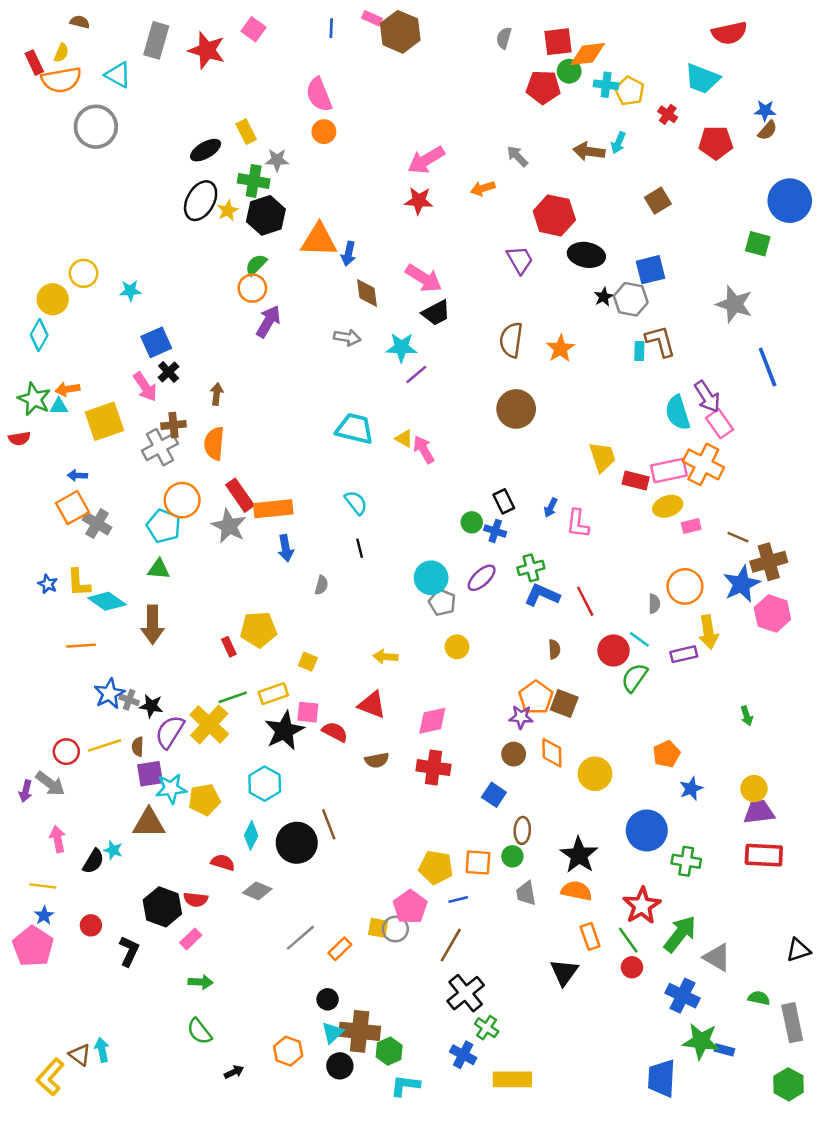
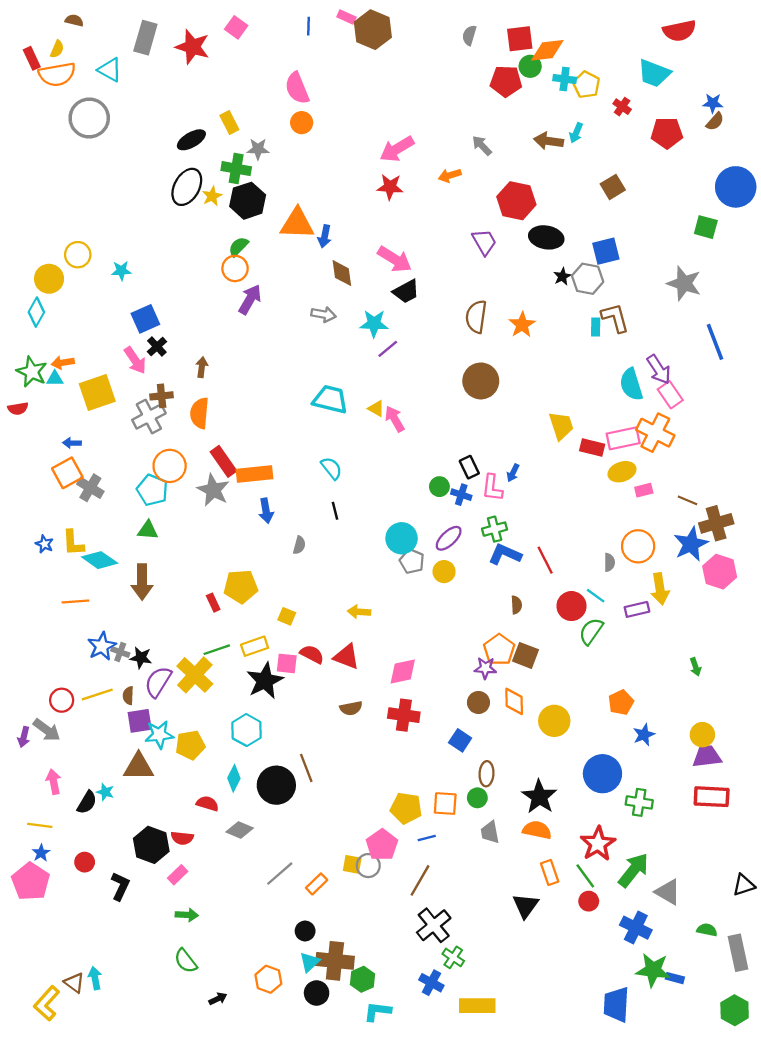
pink L-shape: (578, 524) -> (492, 488), moved
yellow circle: (457, 647) -> (444, 572), moved
red semicircle: (335, 732) -> (312, 654), moved

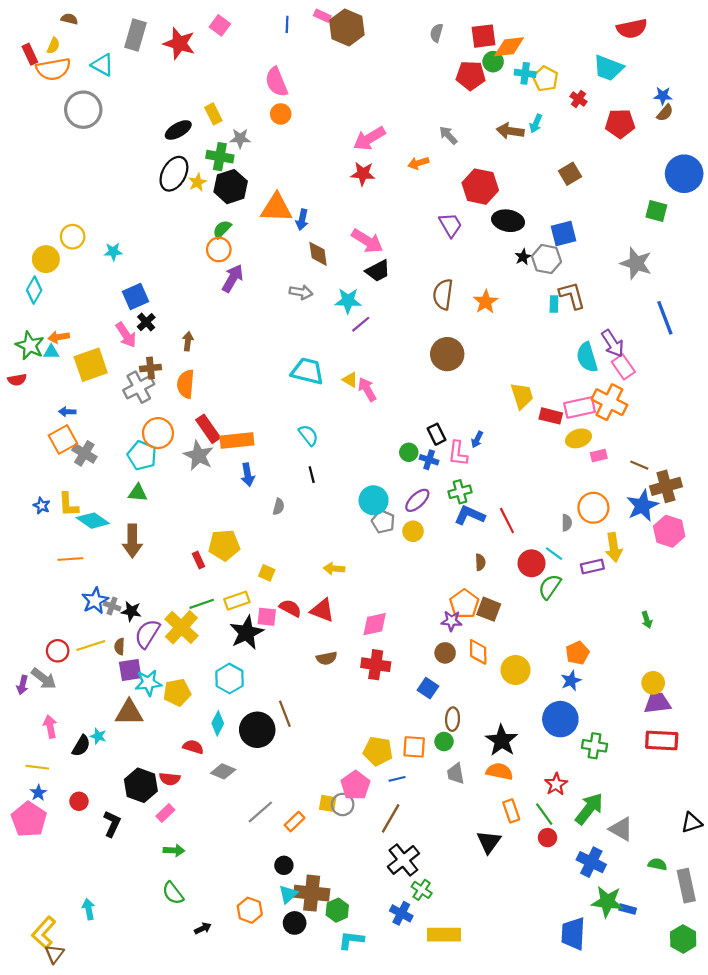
blue star: (644, 735) -> (571, 681), moved
red star: (598, 844) -> (556, 784), size x0.7
brown triangle: (74, 983) -> (54, 954), moved, turned 30

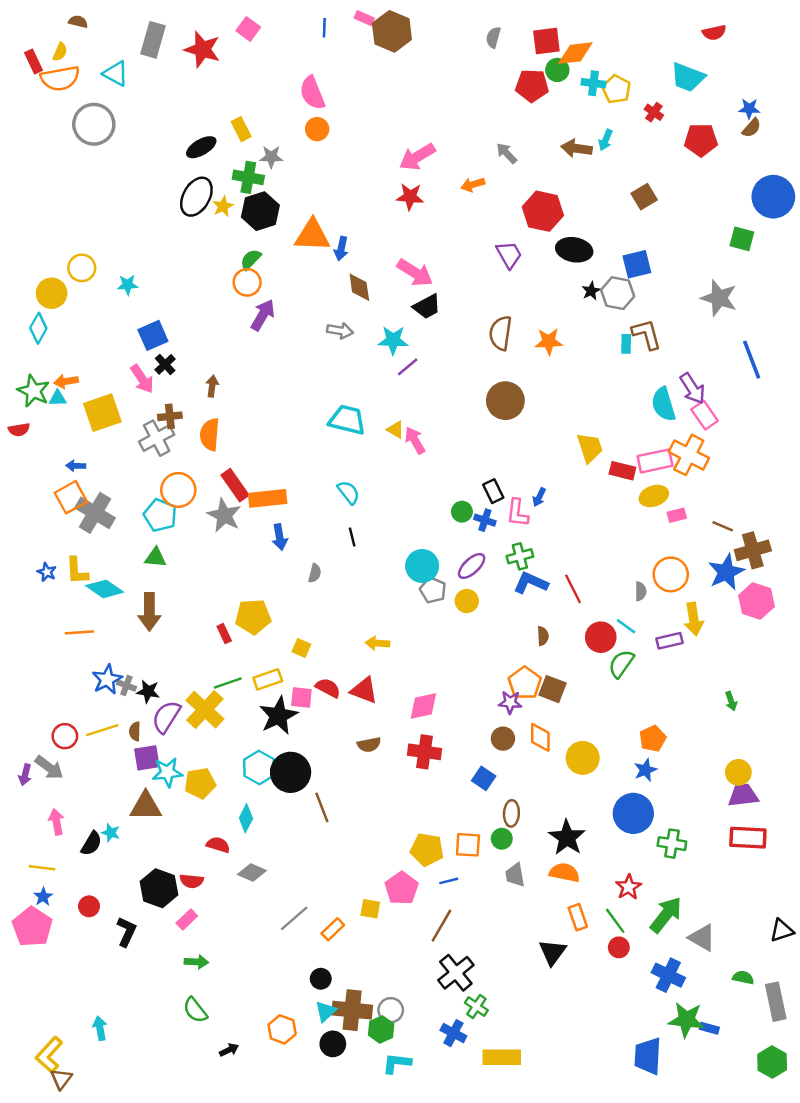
red semicircle: (632, 29) -> (714, 33), size x0.7
orange star: (486, 302) -> (549, 341), turned 30
gray cross: (84, 453) -> (95, 513), size x1.4
black circle: (257, 730) -> (291, 772), moved
gray circle: (343, 804) -> (391, 1010), moved

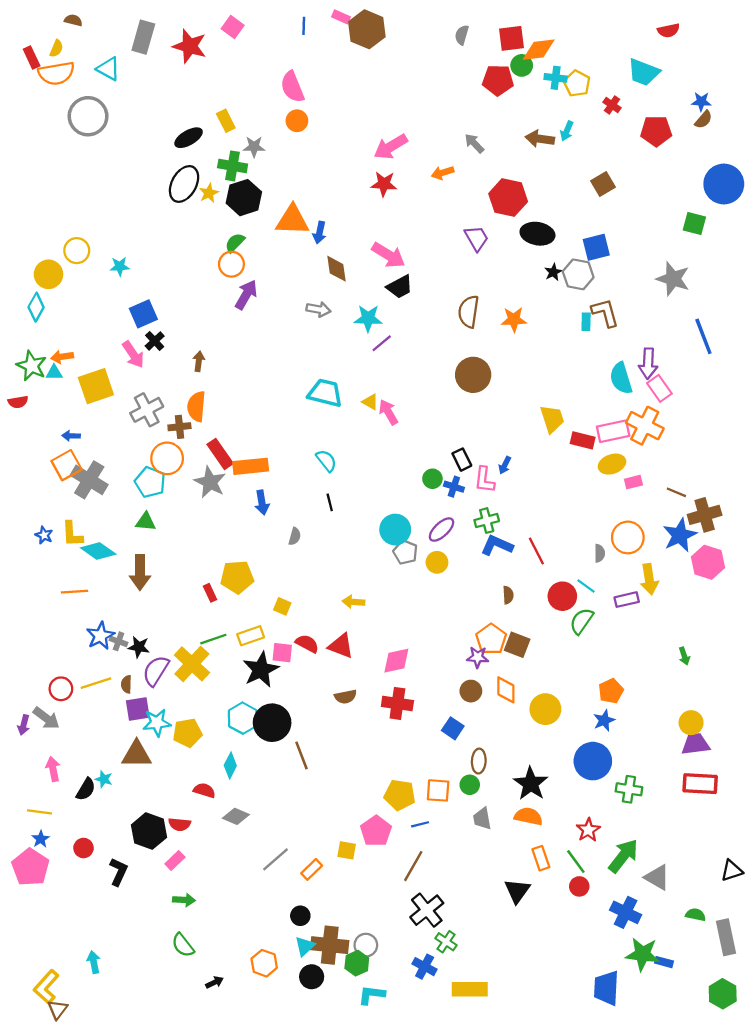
purple arrow: (692, 389) -> (648, 364), turned 36
brown cross: (170, 416) -> (179, 427), moved

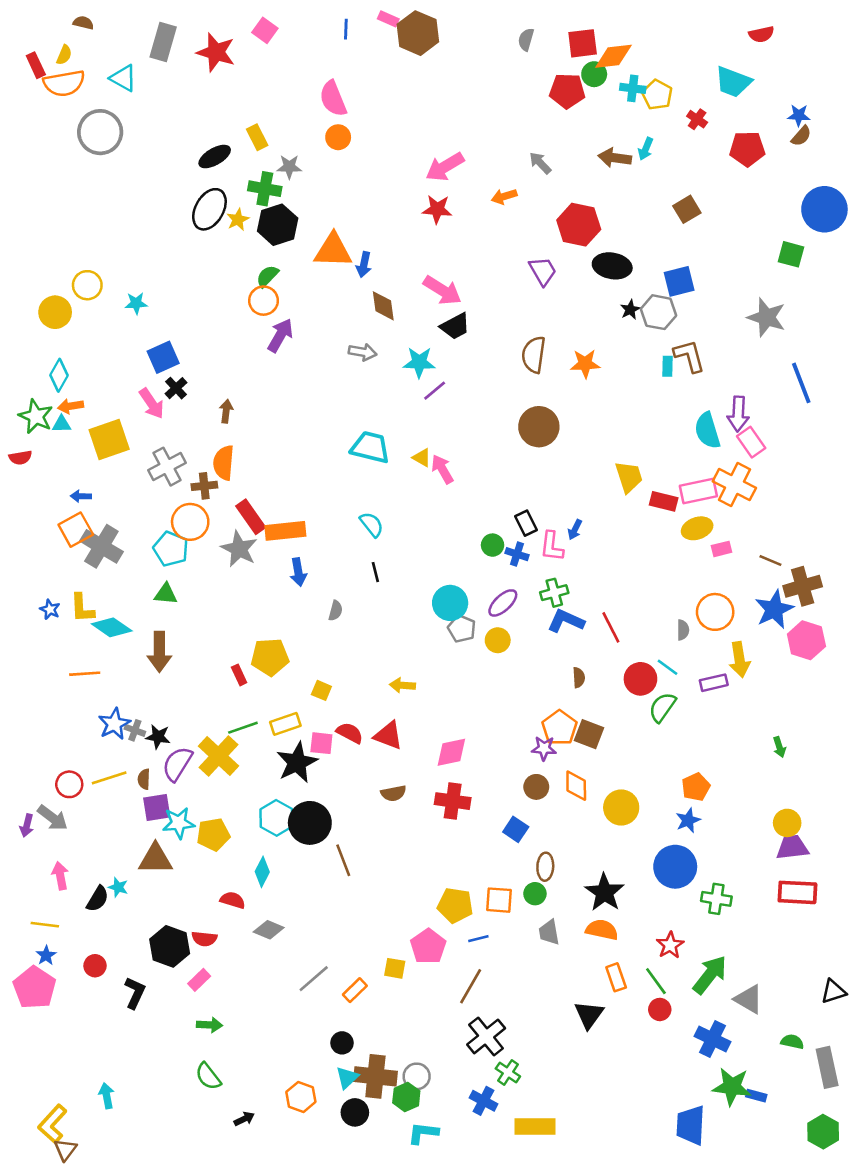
cyan diamond: (36, 307) -> (59, 375), moved

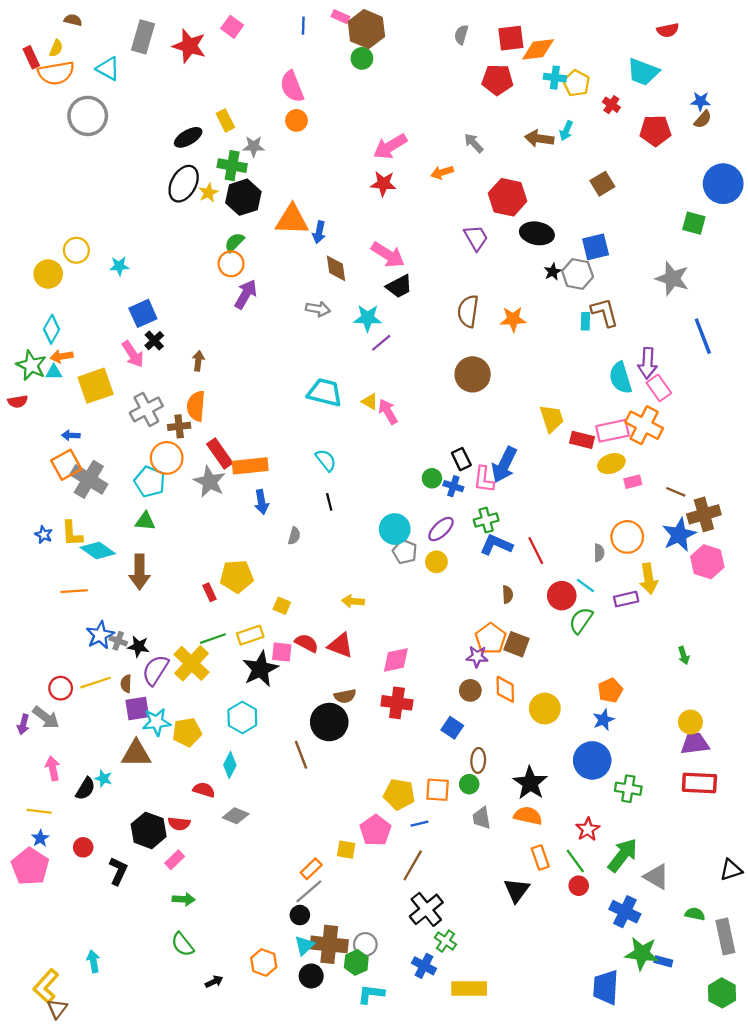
green circle: (594, 74) -> (362, 58), moved
blue arrow: (575, 530) -> (504, 465), size x2.0
black circle: (310, 823) -> (329, 722), moved
gray line: (314, 979) -> (309, 891), moved

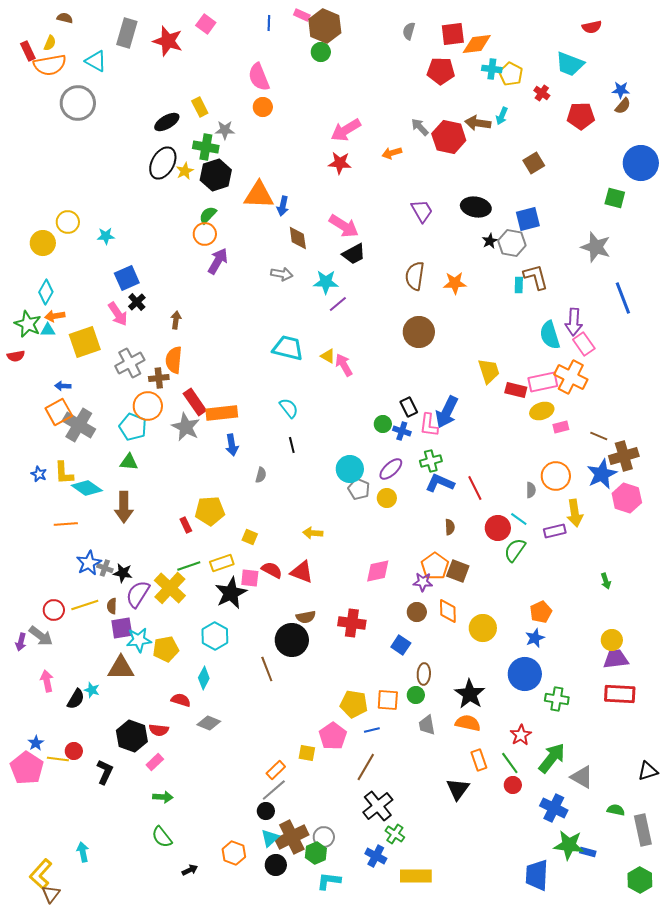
red hexagon: (508, 197) -> (449, 137), moved
pink diamond: (396, 660) -> (378, 571), moved
yellow line: (39, 811) -> (58, 759), moved
brown cross: (329, 944) -> (292, 837), turned -32

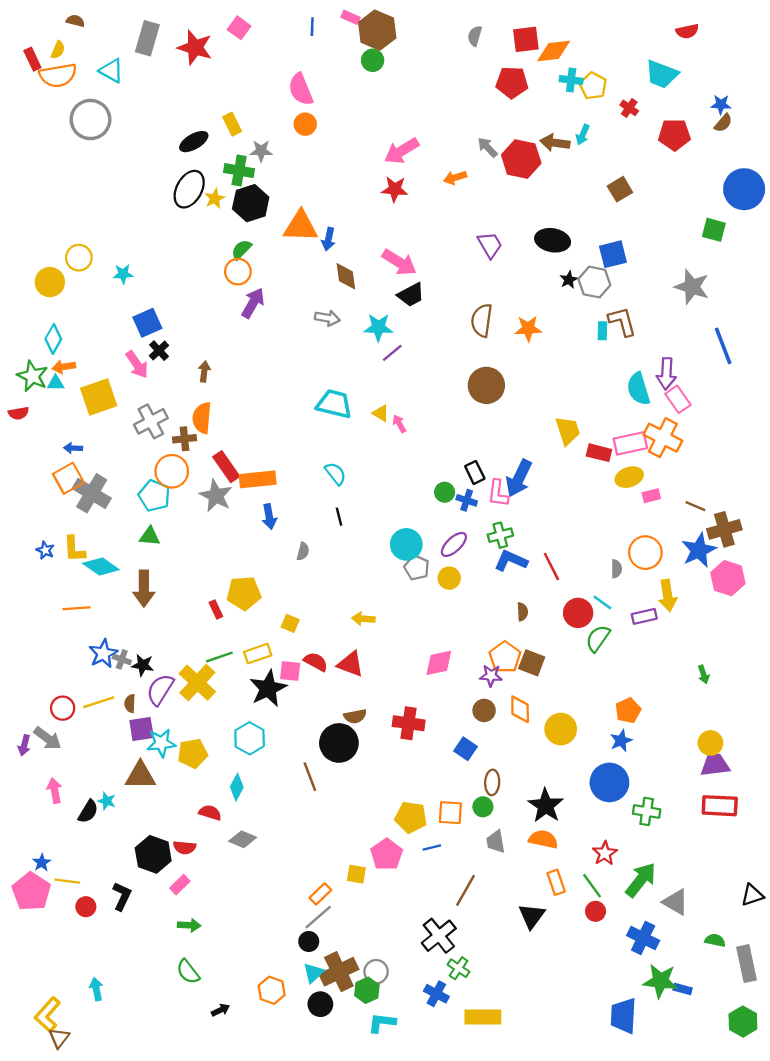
pink arrow: (344, 365) -> (399, 424), size x0.7
red circle: (74, 751) -> (86, 907), moved
brown line: (366, 767) -> (465, 890), moved

